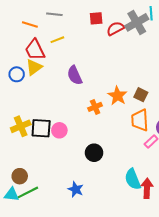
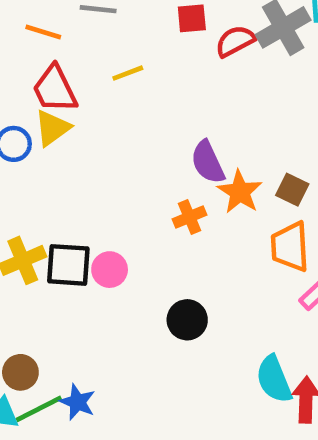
yellow line: (57, 40) -> (128, 73), moved
purple semicircle: (75, 75) -> (208, 162), moved
blue star: (76, 189) -> (78, 402), moved

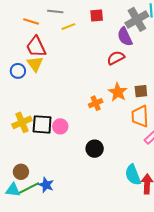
red semicircle: (235, 41) -> (116, 58), moved
yellow line: (128, 73) -> (68, 27), moved
yellow triangle: (52, 128) -> (35, 64), turned -30
purple semicircle: (208, 162) -> (125, 37), moved
brown square: (292, 190) -> (141, 91), turned -32

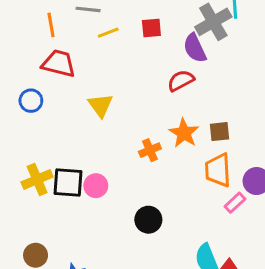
red square: (97, 15) -> (151, 28), moved
orange line: (31, 22) -> (51, 25), turned 63
red trapezoid: (36, 47) -> (59, 64), turned 130
yellow triangle: (35, 64) -> (100, 105), moved

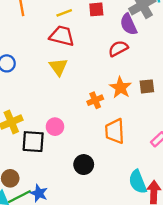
red trapezoid: (59, 64) -> (62, 36), moved
orange trapezoid: (218, 170) -> (115, 131), moved
black square: (68, 183) -> (33, 142), moved
black circle: (148, 220) -> (84, 165), moved

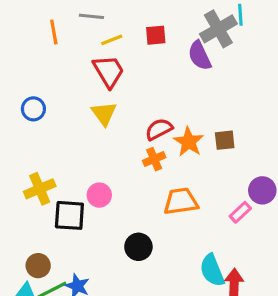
red trapezoid: (62, 36) -> (109, 71), turned 45
red semicircle: (118, 49) -> (159, 129), moved
orange trapezoid: (115, 131) -> (181, 201), turned 85

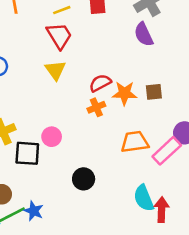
purple semicircle: (200, 56) -> (144, 34), moved
orange star: (189, 142) -> (124, 93), turned -30
orange trapezoid: (181, 201) -> (135, 142), moved
pink rectangle: (240, 212) -> (167, 151), size x1.6

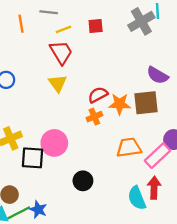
purple semicircle: (144, 34) -> (158, 75), moved, turned -35
brown square: (154, 92) -> (146, 103), size x1.6
pink circle: (52, 137) -> (54, 143), size x1.5
red arrow: (162, 210) -> (154, 188), moved

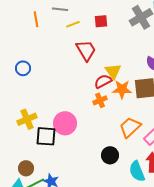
red trapezoid: (61, 52) -> (86, 50), moved
yellow triangle: (58, 83) -> (113, 71), moved
orange trapezoid: (129, 148) -> (130, 127), turned -35
black circle: (83, 181) -> (110, 155), moved

